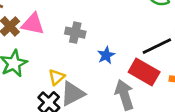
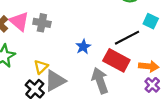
pink triangle: (33, 24) -> (19, 21), turned 30
gray cross: (75, 33) -> (42, 23), moved

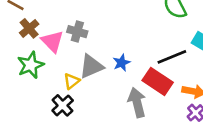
pink triangle: (19, 21) -> (52, 41), moved
gray triangle: (55, 81) -> (91, 66), moved

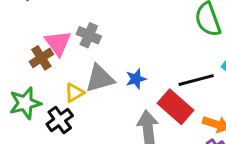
brown cross: (29, 28) -> (41, 58), moved
green star: (31, 65) -> (25, 103), moved

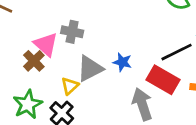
blue star: (136, 79) -> (122, 62), turned -30

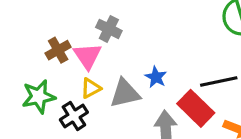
pink triangle: (46, 44) -> (87, 56), moved
gray triangle: (90, 69) -> (125, 93), moved

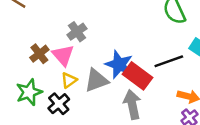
gray cross: (109, 29) -> (77, 32), turned 36
blue star: (156, 77) -> (119, 64), size x1.6
red rectangle: (196, 108) -> (138, 76), moved

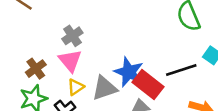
gray cross: (77, 32) -> (72, 36), moved
brown cross: (39, 54) -> (36, 69), moved

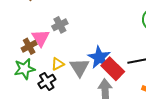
pink triangle: (70, 61) -> (41, 38), moved
gray triangle: (105, 88) -> (79, 67), turned -50

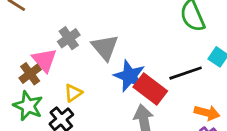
gray triangle: (79, 67) -> (105, 47), moved
green star: (25, 69) -> (28, 106), turned -30

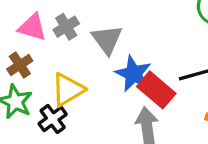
pink triangle: (44, 60) -> (32, 27), moved, turned -36
yellow triangle: (73, 93) -> (68, 90), size x1.6

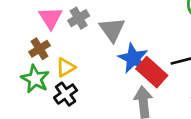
pink triangle: (32, 27) -> (51, 18), turned 40
yellow triangle: (68, 90) -> (66, 67), moved, size x0.7

